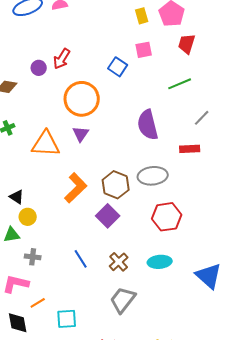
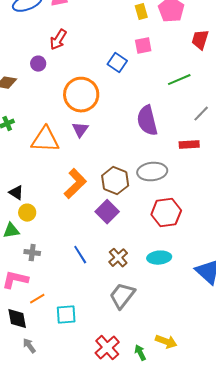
red trapezoid: (187, 44) -> (200, 40), moved
red arrow: (62, 59) -> (58, 40), moved

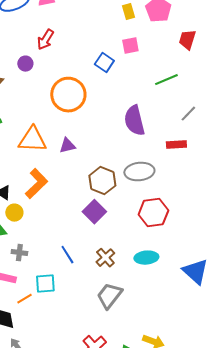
purple triangle: (80, 130) -> (67, 146), moved, turned 42
orange L-shape: (75, 184) -> (36, 184), moved
cyan square: (66, 315) -> (45, 284), moved

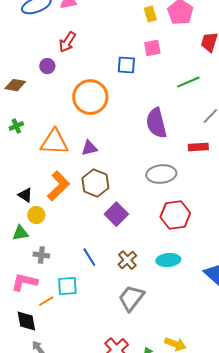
blue square: (104, 63) -> (126, 65), turned -30
brown hexagon: (102, 181) -> (95, 183), moved

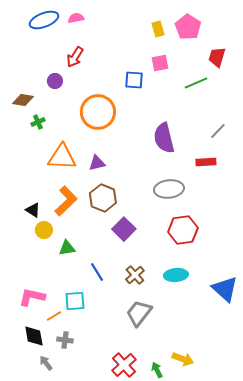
green line: (188, 82) -> (196, 83), moved
green cross: (16, 126) -> (38, 122), moved
green triangle: (20, 233) -> (67, 248), moved
gray cross: (41, 255) -> (65, 340), moved

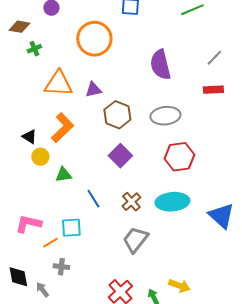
red rectangle: (206, 162) -> (213, 90), moved
brown hexagon: (103, 198) -> (117, 115), moved
cyan ellipse: (176, 275) -> (172, 202), size x1.4
black diamond: (34, 336) -> (18, 277), moved

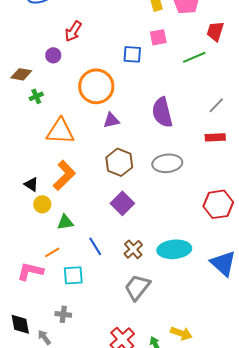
purple triangle: (93, 90) -> (111, 120), moved
red hexagon: (179, 157) -> (218, 204), moved
orange line: (50, 243) -> (52, 252), moved

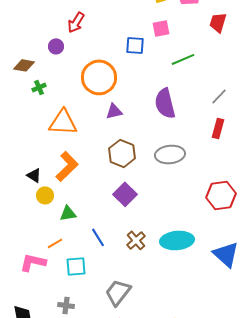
green line: (194, 57) -> (183, 59), moved
red rectangle: (215, 137) -> (218, 128), turned -72
gray trapezoid: (137, 287) -> (118, 292), moved

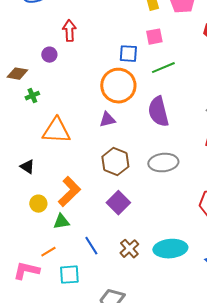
red arrow: (76, 22) -> (69, 31), turned 145
green line: (183, 59) -> (163, 68), moved
orange circle: (99, 77) -> (118, 86), moved
orange L-shape: (67, 166) -> (69, 192), moved
black triangle: (34, 175) -> (27, 167), moved

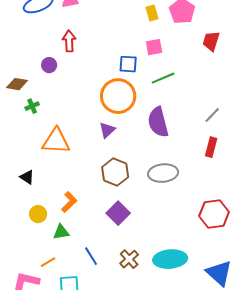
purple triangle: (107, 120) -> (107, 130), turned -30
orange L-shape: (69, 192) -> (69, 202), size x0.7

